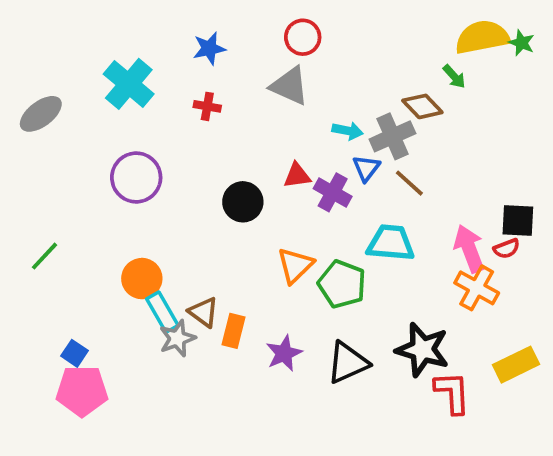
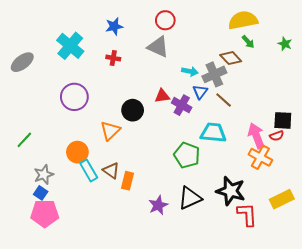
yellow semicircle: (482, 37) -> (243, 20), moved
green star: (522, 43) -> (285, 44), moved
orange triangle: (295, 265) -> (110, 131), moved
gray star: (177, 338) -> (44, 175), moved
purple star: (284, 353) -> (158, 205), moved

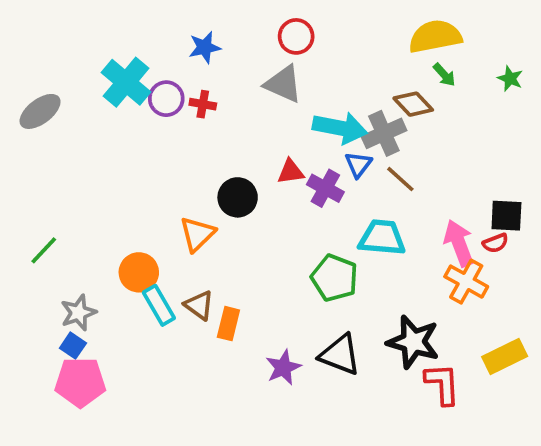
cyan arrow: (190, 71) -> (340, 128), size x1.8
purple circle: (74, 97) -> (166, 99), moved, size x0.7
black triangle: (190, 198) -> (340, 355), turned 45

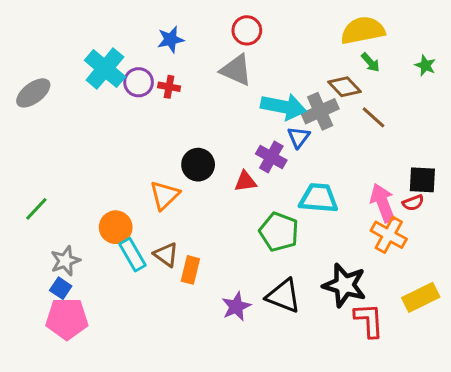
red triangle: (291, 172) -> (245, 181), moved
brown line: (400, 179) -> (373, 117), moved

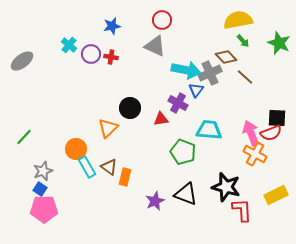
green star: (425, 65) -> (279, 43), size x1.6
cyan cross: (105, 69) -> (69, 45), size x0.6
red semicircle: (413, 203) -> (271, 133), size x1.5

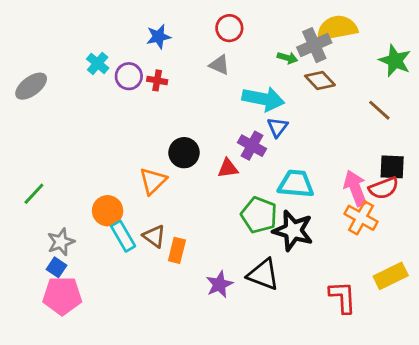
green arrow: (243, 41) -> (287, 58), moved, turned -32
gray triangle: (155, 46) -> (219, 65), size x0.7
gray cross: (210, 73) -> (314, 45), moved
brown line: (245, 77) -> (379, 110), moved
black star: (226, 187) -> (293, 231), moved

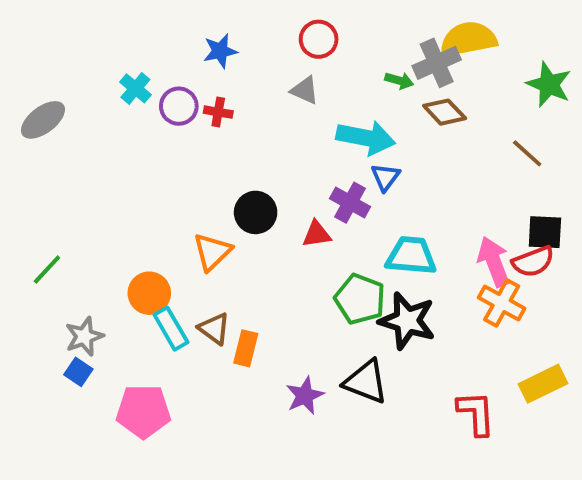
pink pentagon: (62, 296) -> (143, 411), moved

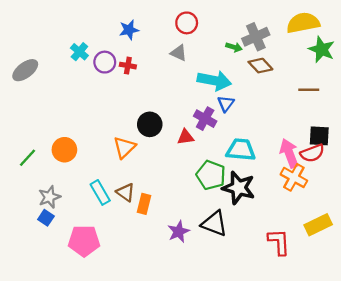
yellow semicircle: (468, 39) -> (303, 23), moved
brown line: (527, 153) -> (309, 90), turned -42
orange circle: (149, 293) -> (64, 150), moved

